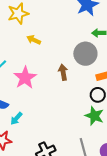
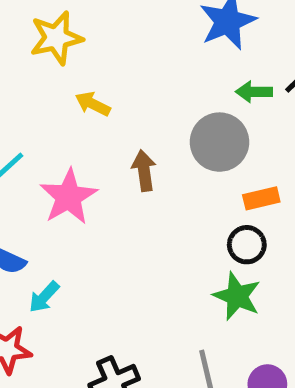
brown arrow: (63, 72) -> (144, 171), moved

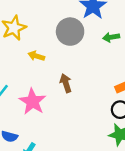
gray circle: (219, 142) -> (70, 32), moved

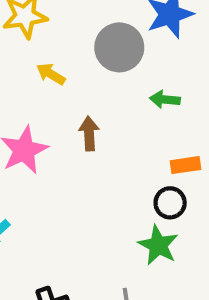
green arrow: (111, 37) -> (165, 99), moved

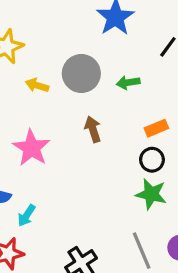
gray circle: (119, 47) -> (81, 74), moved
brown arrow: (89, 134) -> (93, 129), moved

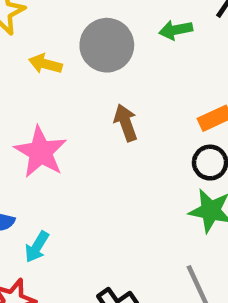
green arrow: (128, 83) -> (176, 30), moved

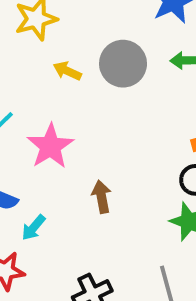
brown arrow: (126, 123) -> (101, 197), moved

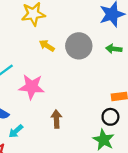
pink star: (50, 146) -> (32, 87), turned 30

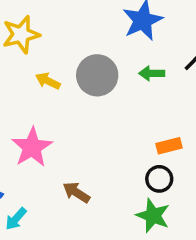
pink star: (32, 87) -> (32, 147), turned -30
brown arrow: (56, 119) -> (76, 192), turned -48

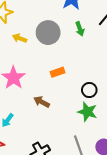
green arrow: (152, 73) -> (80, 29), turned -104
orange rectangle: (169, 146) -> (57, 72), moved

